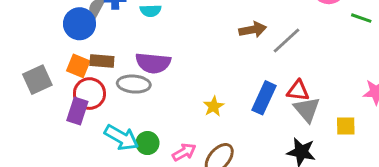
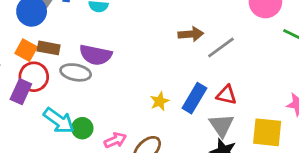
yellow star: (214, 106) -> (160, 101), moved
gray triangle: (307, 109) -> (221, 125), moved
yellow square: (346, 126) -> (267, 132), size x1.6

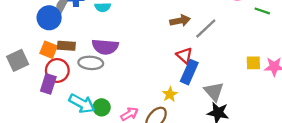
red triangle: (226, 95) -> (184, 55), moved, turned 36
yellow star: (160, 101) -> (170, 94), moved
yellow square: (267, 132) -> (253, 63), moved, size x0.6

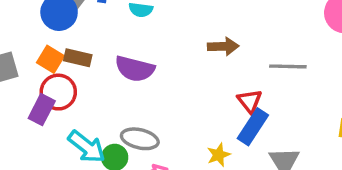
brown arrow: (180, 21) -> (223, 46), moved
gray line: (206, 29) -> (288, 66), turned 35
gray ellipse: (91, 63) -> (140, 139), moved

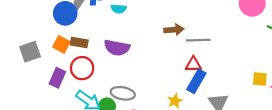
gray line: (288, 66) -> (198, 40), moved
red circle: (58, 92) -> (82, 68), moved
red triangle: (250, 101) -> (193, 65), turned -48

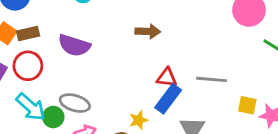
gray line: (198, 40) -> (211, 79), moved
brown rectangle: (79, 42) -> (28, 34), turned -30

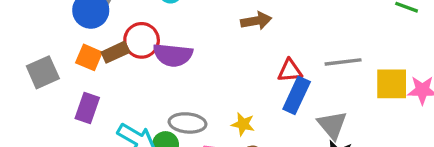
red circle: (28, 66) -> (142, 40), moved
yellow square: (247, 105) -> (392, 84), size x1.5
yellow star: (139, 120) -> (243, 124), moved, turned -30

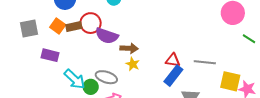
brown arrow: (256, 21) -> (129, 48), moved
purple rectangle: (87, 108) -> (50, 55), turned 72
yellow star: (243, 124) -> (133, 64), moved

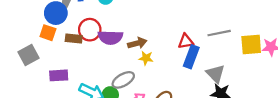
orange square: (58, 26) -> (48, 33), moved
brown rectangle: (74, 27) -> (74, 39), turned 35
gray ellipse: (106, 77) -> (123, 80), turned -30

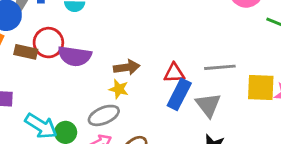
brown arrow: (137, 43) -> (127, 67), moved
gray triangle: (215, 74) -> (208, 105), moved
gray ellipse: (123, 80) -> (104, 115), moved

